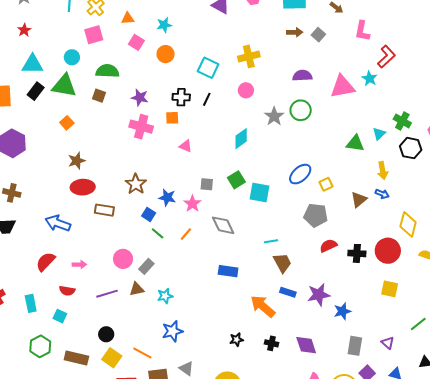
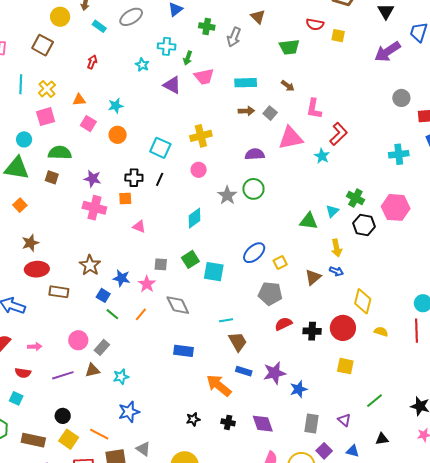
pink triangle: (342, 87) -> (291, 138), moved

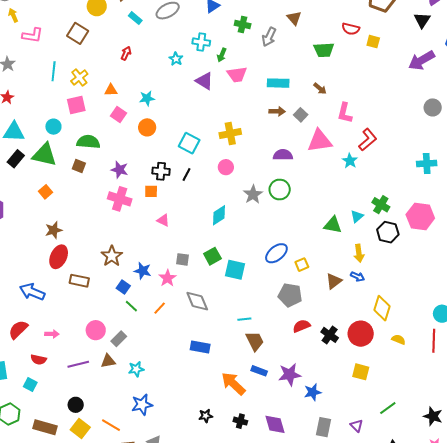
red ellipse: (37, 269) -> (59, 257), turned -65
black cross: (312, 331) -> (330, 335), turned 30

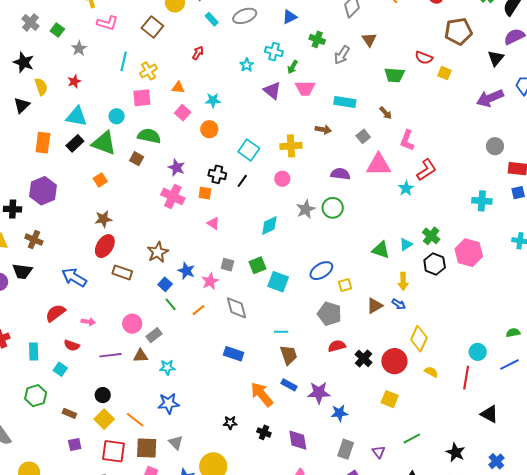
brown arrow: (277, 111) -> (323, 130), moved
brown rectangle: (45, 427) -> (69, 413), size x0.6

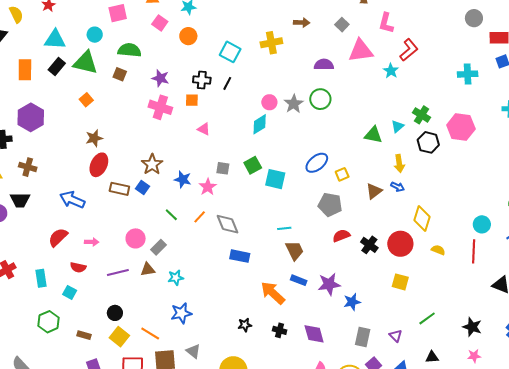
pink circle: (282, 179) -> (269, 102), moved
blue square: (165, 284) -> (142, 188), moved
gray diamond: (237, 308) -> (228, 224), moved

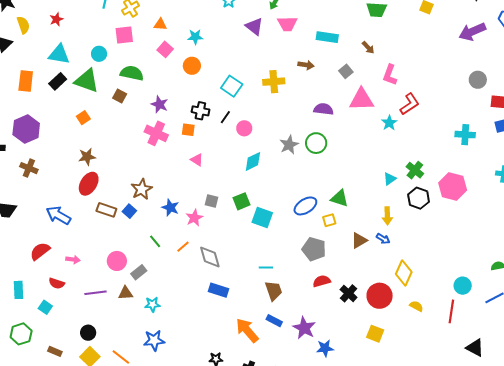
pink circle: (269, 102) -> (244, 128), moved
green triangle: (373, 135) -> (340, 198), moved
brown cross: (28, 167) -> (29, 168), moved
purple star: (329, 284) -> (304, 328), turned 30

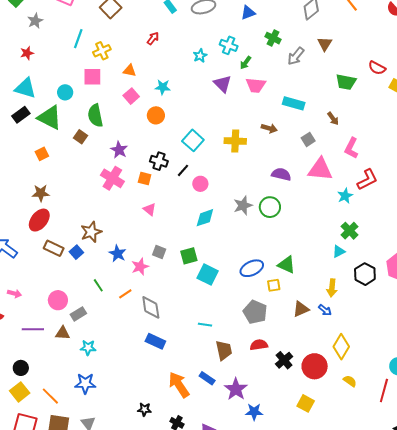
green semicircle: (132, 73) -> (95, 116), turned -120
green cross: (415, 170) -> (350, 231), moved
brown trapezoid: (274, 291) -> (224, 350), moved

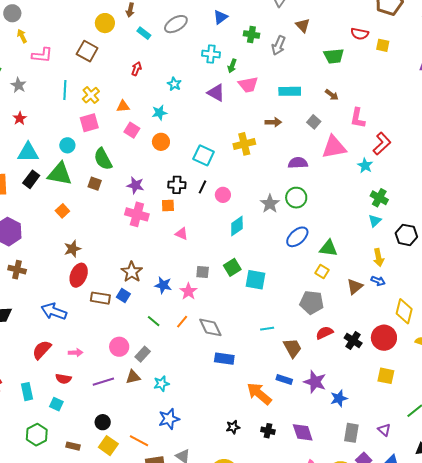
cyan star: (200, 56) -> (174, 84), moved
blue ellipse: (252, 268) -> (297, 237), moved
yellow square: (274, 285) -> (322, 271), turned -32

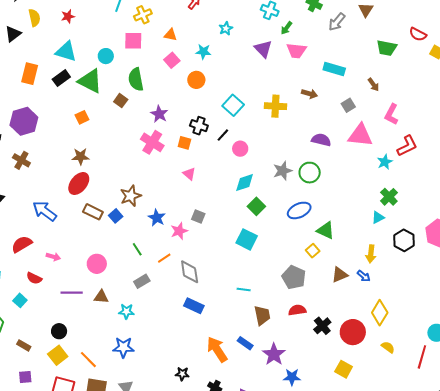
green square: (232, 267) -> (256, 206), moved, turned -30
gray rectangle: (143, 354) -> (142, 281), moved

